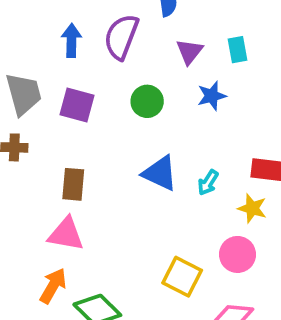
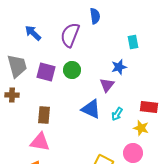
blue arrow: (71, 40) -> (33, 33), moved, turned -48
purple triangle: (190, 52) -> (107, 85), moved
green circle: (147, 101) -> (72, 70), moved

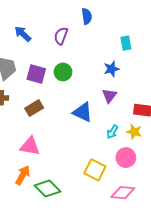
purple semicircle: (70, 35) -> (61, 36), size x0.7
purple triangle: (107, 85) -> (109, 96), moved
cyan arrow: (117, 114) -> (112, 132), moved
brown rectangle: (44, 115) -> (34, 108), moved, turned 54

